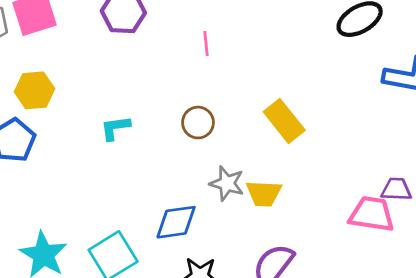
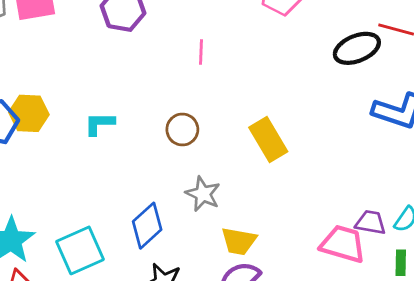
yellow hexagon: (35, 90) -> (29, 113), moved
yellow trapezoid: (264, 193) -> (239, 241), moved
blue diamond: (176, 222) -> (147, 226), turned -42

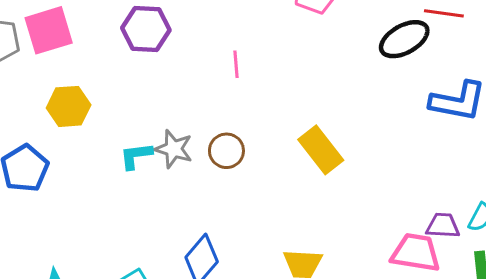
yellow hexagon: (29, 113) -> (69, 106), moved
gray star: (203, 194) -> (174, 149), moved

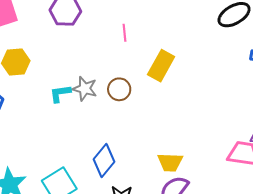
yellow rectangle: (321, 150) -> (161, 66), moved, turned 68

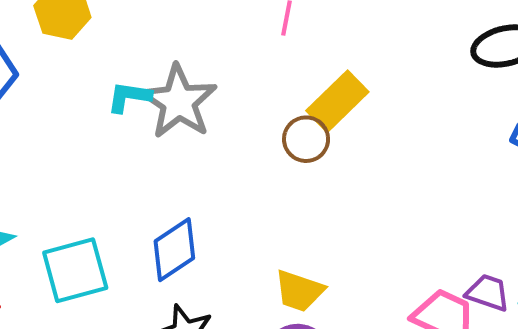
gray star: (85, 89) -> (179, 102), size x1.5
brown circle: (119, 89) -> (306, 139), moved

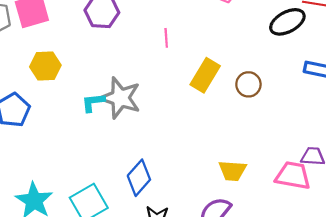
brown circle: (306, 139) -> (248, 84), moved
yellow trapezoid: (299, 291) -> (232, 171), moved

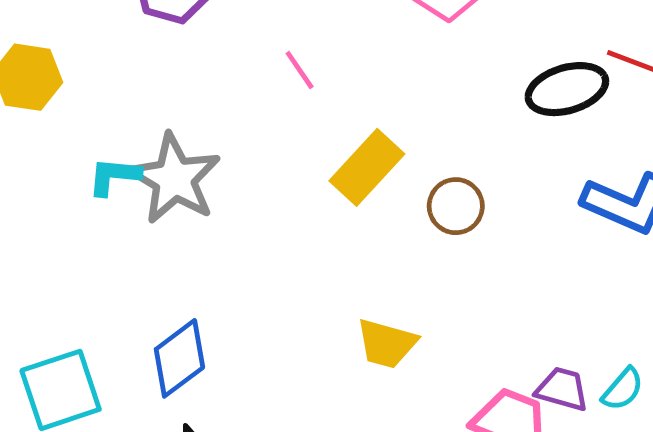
pink line: (166, 38) -> (300, 70), turned -42
yellow trapezoid: (232, 171) -> (387, 343), moved

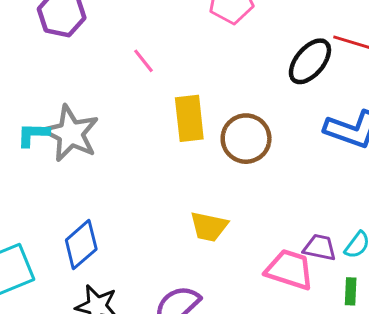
black ellipse: (567, 89) -> (310, 61), turned -30
yellow rectangle: (367, 167) -> (189, 118), turned -45
brown circle: (456, 206) -> (246, 139), size x1.4

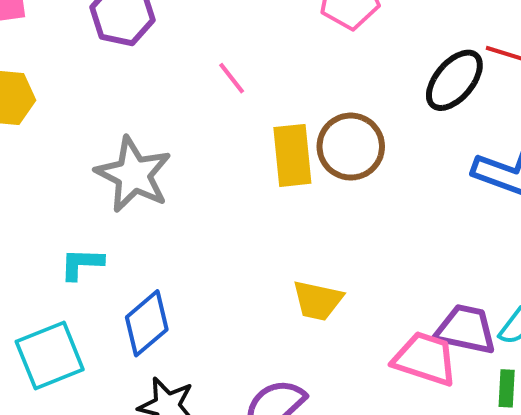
cyan L-shape: (33, 134) -> (82, 264), moved
brown circle: (246, 139) -> (351, 147), moved
purple trapezoid: (320, 247) -> (466, 329), size x1.4

